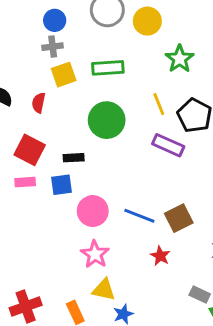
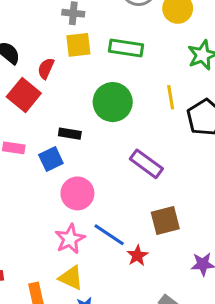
purple rectangle: (168, 145) -> (146, 164), moved
red square: (30, 150) -> (24, 95), moved
blue square: (62, 185) -> (51, 159), turned -30
blue line: (139, 216) -> (109, 235), moved

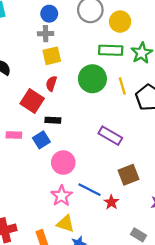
green rectangle: (126, 48) -> (111, 50), moved
red semicircle: (46, 68) -> (51, 84), moved
red square: (24, 95) -> (32, 101), moved
green circle: (113, 102) -> (92, 79), moved

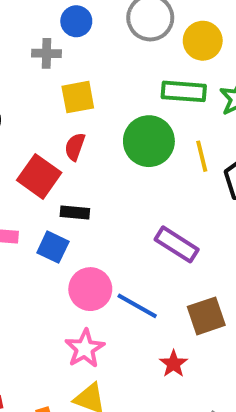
gray cross: (46, 34) -> (47, 53), moved
blue square: (41, 140) -> (53, 247), turned -35
blue line: (89, 190) -> (137, 306), moved

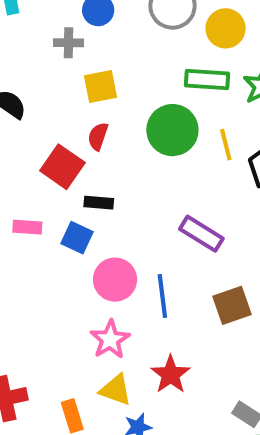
blue line: (137, 306) -> (162, 296), turned 54
red star: (174, 364) -> (171, 374), moved, size x1.4

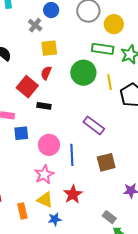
gray cross: (68, 43) -> (35, 25), turned 32
blue square: (77, 238) -> (21, 133), moved, turned -35

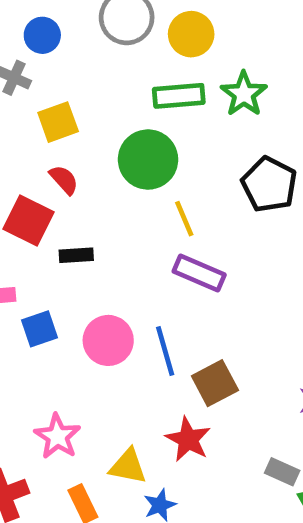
red semicircle: (46, 73) -> (64, 180), turned 128
yellow line: (109, 82) -> (184, 219), moved
brown square: (106, 162) -> (215, 383), moved
pink star: (44, 174) -> (57, 436), moved

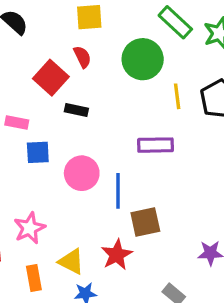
green rectangle: (179, 96) -> (175, 22), turned 32
yellow line: (184, 219) -> (177, 96), moved
purple rectangle: (199, 273) -> (155, 145), turned -40

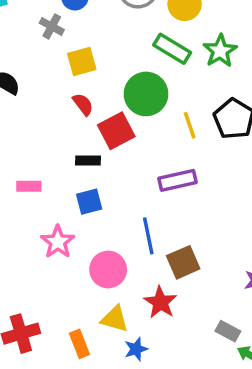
red square: (51, 78) -> (116, 131), moved, turned 32
blue square: (38, 152) -> (89, 202), moved
pink circle: (82, 173) -> (108, 270), moved
pink star: (30, 228) -> (58, 242), moved

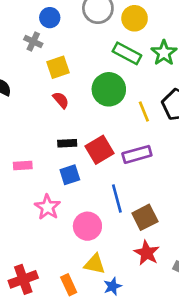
red square: (116, 131) -> (99, 150), moved
red star: (160, 302) -> (147, 253), moved

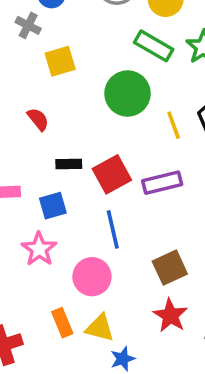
red semicircle: (61, 100) -> (38, 119), moved
blue square: (70, 175) -> (53, 206), moved
blue line: (117, 199) -> (113, 229), moved
orange rectangle: (69, 285) -> (62, 323), moved

